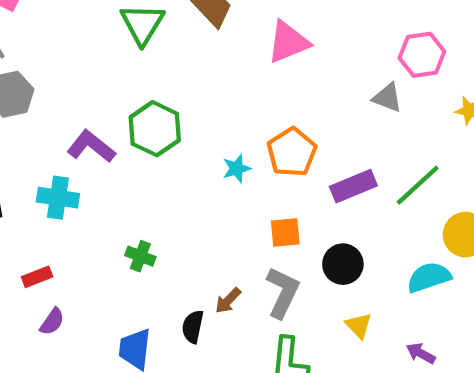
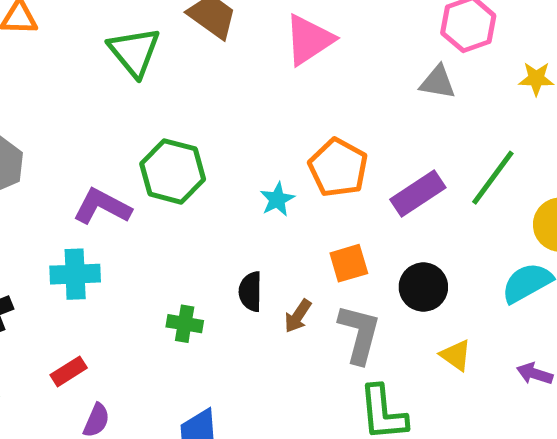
brown arrow: (228, 300) -> (298, 316), moved
black semicircle: (193, 327) -> (250, 292), moved

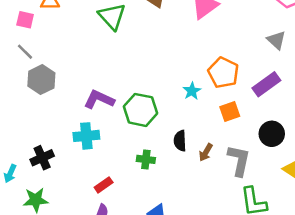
gray triangle: (438, 82) -> (276, 40), moved, turned 36
green hexagon: (173, 171) -> (141, 110), moved
orange square: (349, 263) -> (230, 111), moved
red rectangle: (69, 371) -> (104, 185), moved

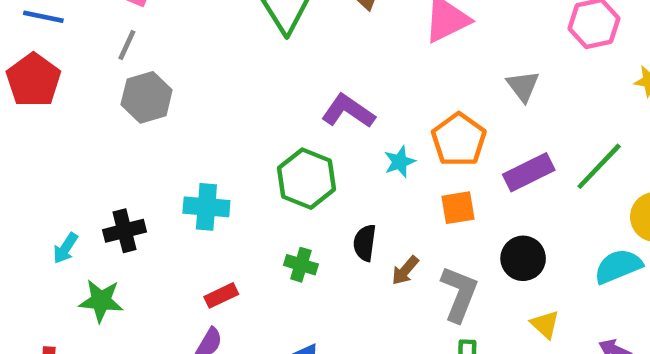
gray triangle: (276, 40) -> (523, 86), moved
gray line: (25, 52) -> (127, 45), turned 60
purple L-shape: (99, 99) -> (348, 111), moved

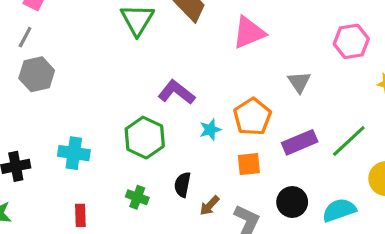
cyan semicircle: (618, 266) -> (339, 210), moved
red rectangle: (221, 295) -> (80, 215), turned -70

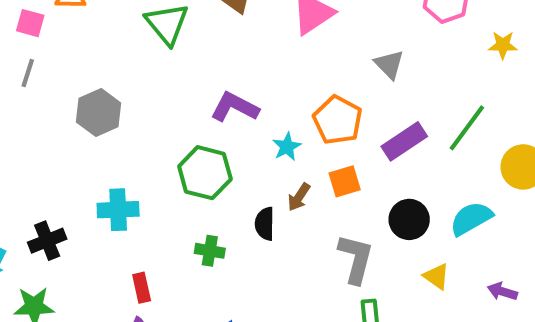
gray hexagon: (37, 74) -> (99, 113), moved
brown arrow: (210, 206) -> (299, 197), moved

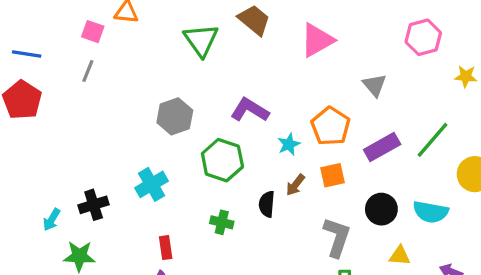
gray hexagon: (99, 113) -> (175, 116), moved
cyan cross: (118, 210) -> (152, 184), turned -32
cyan semicircle: (471, 219) -> (431, 212), turned -144
yellow triangle: (436, 276) -> (400, 256), turned -35

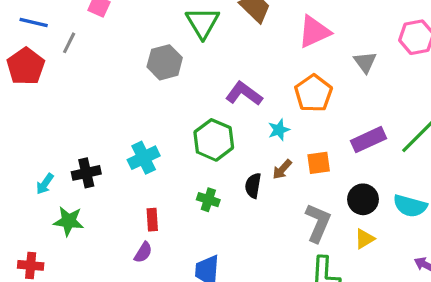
gray line: (88, 71) -> (69, 43), moved
gray triangle: (375, 85) -> (365, 62), moved
gray hexagon: (175, 116) -> (165, 62), moved
orange pentagon: (331, 126) -> (313, 93), moved
yellow triangle: (400, 256) -> (365, 239), moved, turned -40

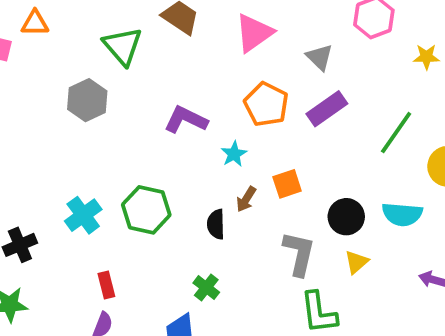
green hexagon: (214, 140) -> (146, 210), moved
purple rectangle: (368, 140) -> (327, 109), moved
green cross: (208, 200) -> (206, 288), moved, turned 30

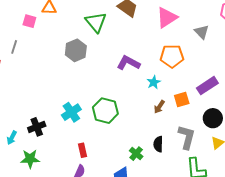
orange pentagon: (266, 104) -> (172, 56), turned -30
purple rectangle: (327, 109) -> (207, 86), moved
black semicircle: (216, 224) -> (158, 144), moved

